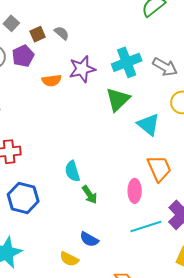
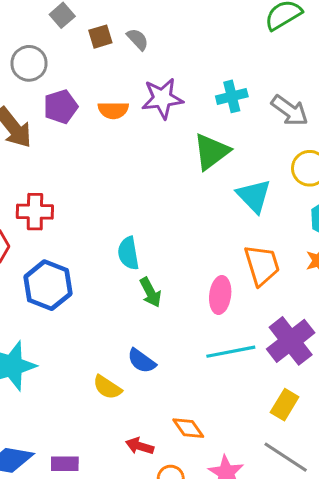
purple pentagon: (23, 56) -> (61, 107), moved
cyan cross: (127, 62) -> (232, 96), size x0.7

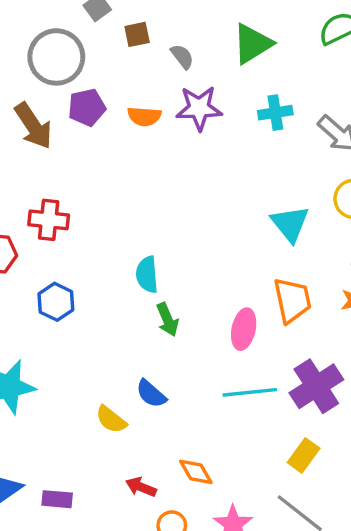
gray semicircle: (138, 39) -> (182, 56), moved
gray circle: (29, 63) -> (56, 57), size x1.4
green triangle: (211, 152) -> (252, 44), moved
blue hexagon: (48, 285) -> (56, 302), size x0.7

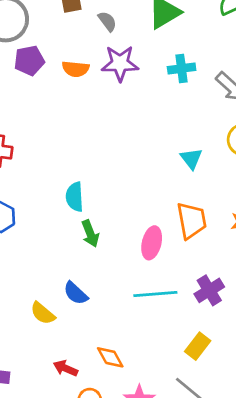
cyan triangle: (290, 224) -> (191, 159), size x0.7
purple cross: (316, 386) -> (209, 290), size x0.7

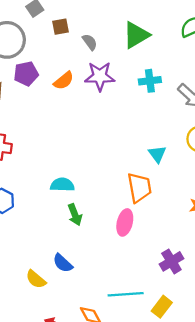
orange semicircle: (76, 69) -> (64, 81), turned -45
cyan semicircle: (75, 197) -> (62, 185), turned 95
orange trapezoid: (192, 221) -> (139, 188), moved
cyan line: (155, 294) -> (126, 294), moved

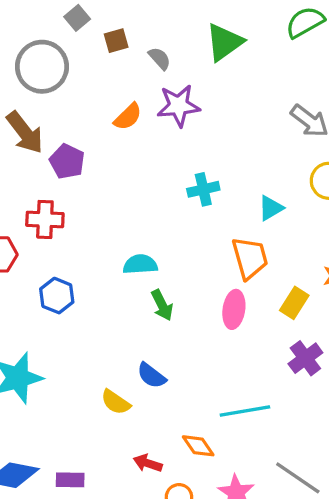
purple pentagon: (26, 74) -> (67, 161), moved, turned -30
cyan cross: (150, 81) -> (203, 189), moved
cyan triangle: (157, 154) -> (271, 208), turned 42
yellow rectangle: (162, 307) -> (294, 303), moved

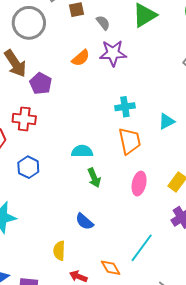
orange trapezoid: (250, 258) -> (130, 141), moved
yellow semicircle: (116, 402) -> (59, 251), moved, turned 54
cyan line: (245, 411) -> (142, 248), turned -48

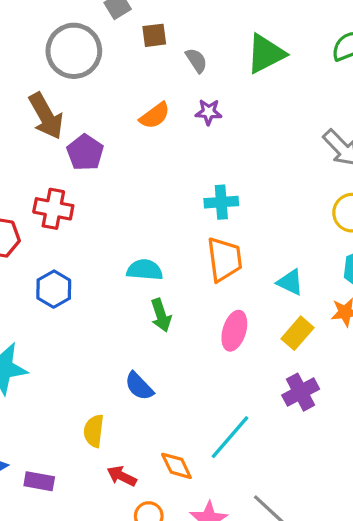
purple star: (113, 53) -> (209, 112), size x0.6
cyan triangle: (167, 121) -> (290, 282), moved, turned 48

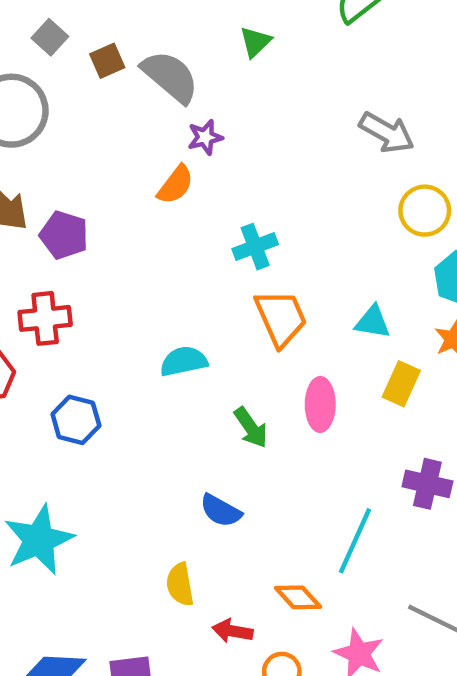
green triangle: (266, 54) -> (255, 42), size x0.6
gray semicircle: (196, 60) -> (170, 77), size x1.8
orange semicircle: (155, 116) -> (175, 185), moved
green arrow: (161, 315) -> (251, 428), moved
purple cross: (301, 392) -> (427, 484), moved, turned -32

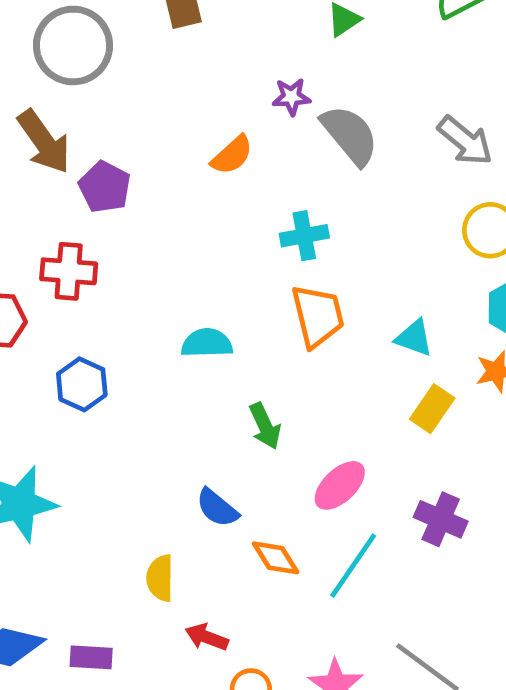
gray semicircle: (170, 77) -> (350, 135), moved
purple star: (205, 137) -> (291, 97), moved
pink ellipse: (320, 404) -> (340, 485), moved, turned 36
orange diamond: (298, 597) -> (276, 558), moved

